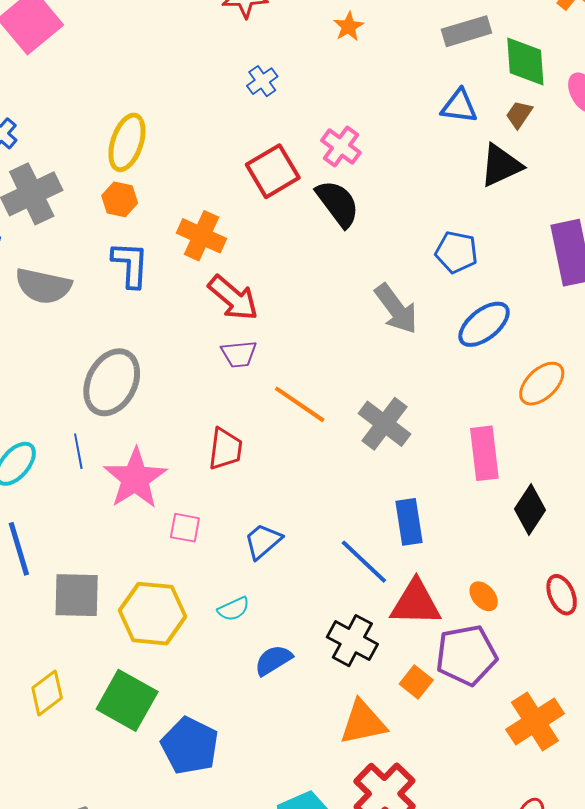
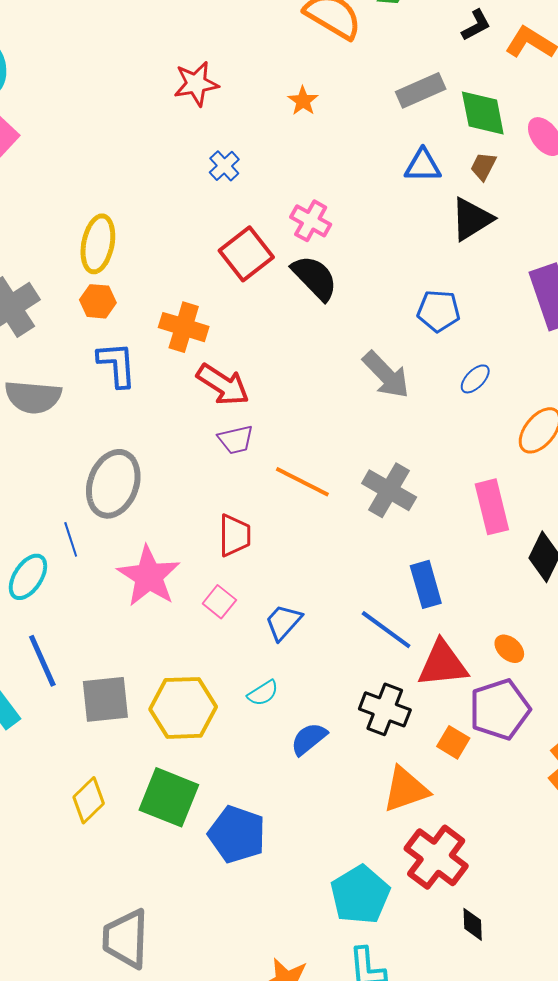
blue ellipse: (484, 324) -> (475, 379), size x0.6
blue line: (78, 451) -> (71, 539), moved
pink square: (185, 528) -> (219, 602), moved, turned 36

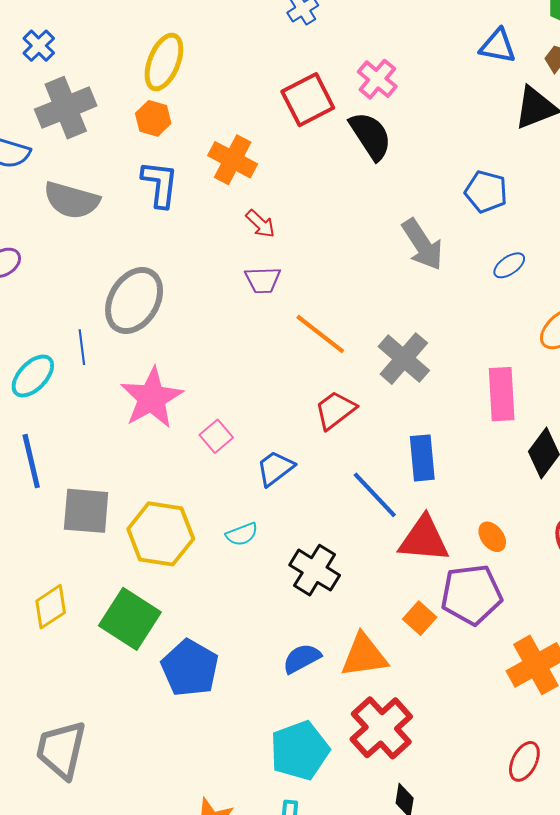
red arrow: (223, 385) -> (260, 224), size x0.6
red trapezoid: (234, 535) -> (335, 410), moved, turned -138
black cross: (385, 709) -> (315, 570), moved
blue semicircle: (309, 739) -> (302, 658), moved

